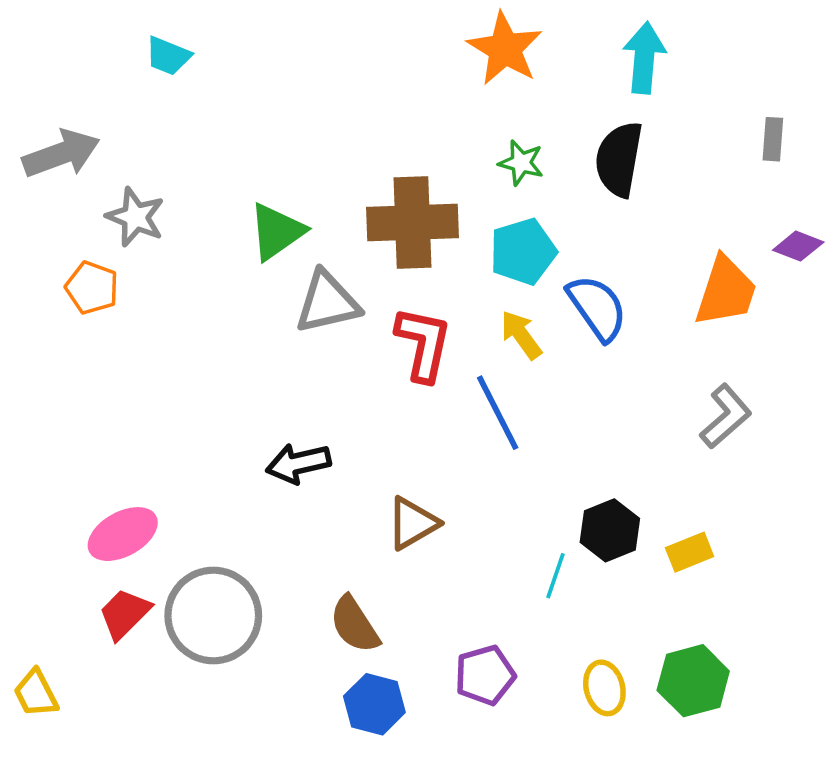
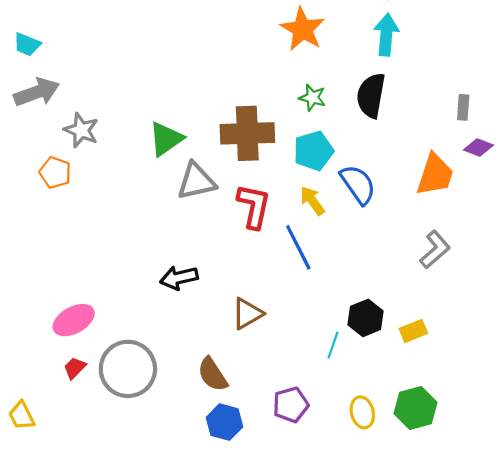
cyan trapezoid: (168, 56) -> (27, 44), moved
gray rectangle: (773, 139) -> (463, 107), moved
red trapezoid: (125, 614) -> (75, 368), size x0.7

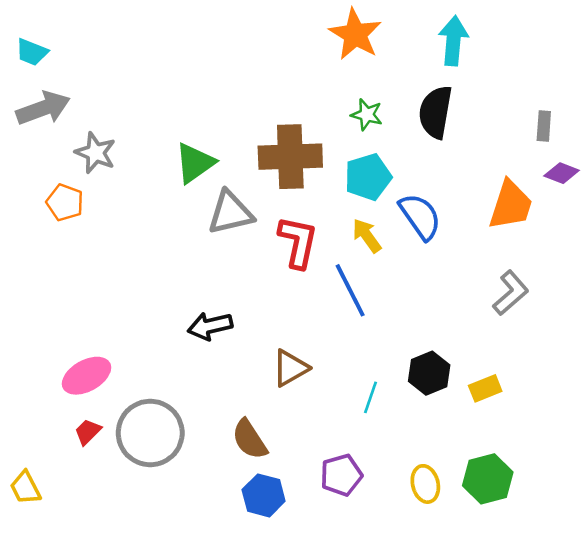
cyan line: (333, 345) -> (371, 397), moved

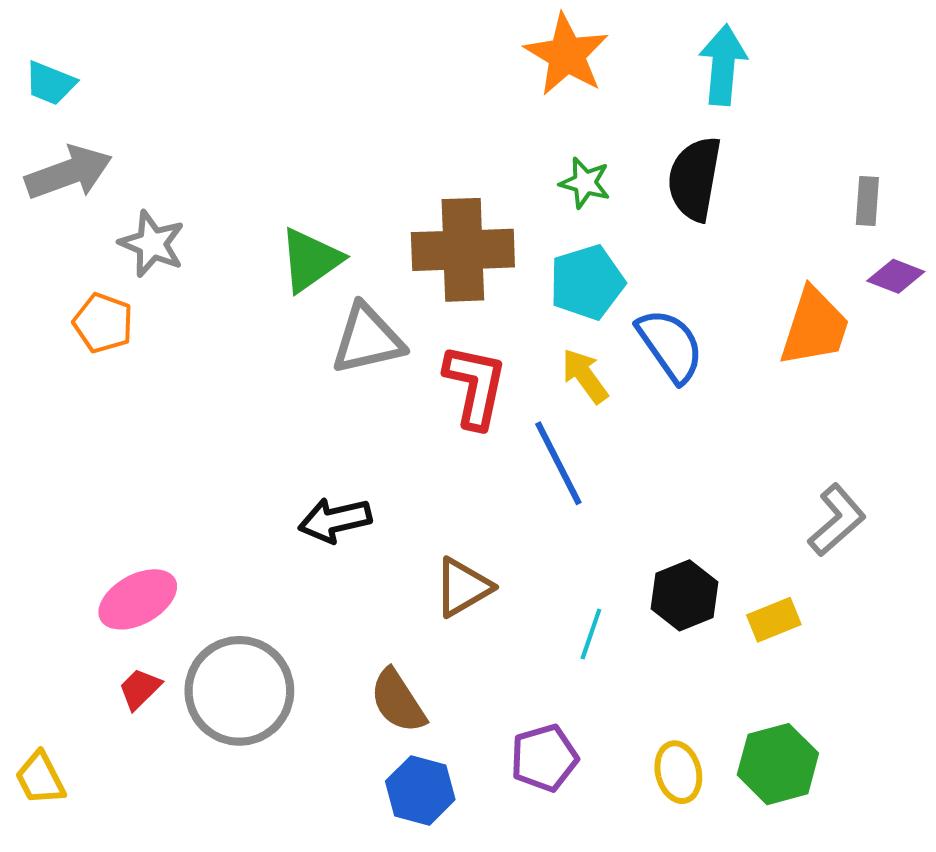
gray L-shape: (511, 293) -> (837, 520), moved

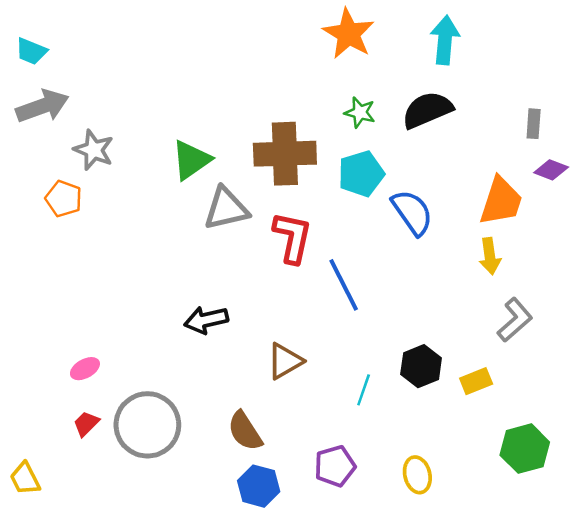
black semicircle: (695, 179) -> (427, 110), turned 57
yellow arrow: (585, 376) -> (490, 256), moved, turned -152
pink ellipse: (138, 599) -> (85, 369), size x0.6
green hexagon: (778, 764) -> (525, 449), moved

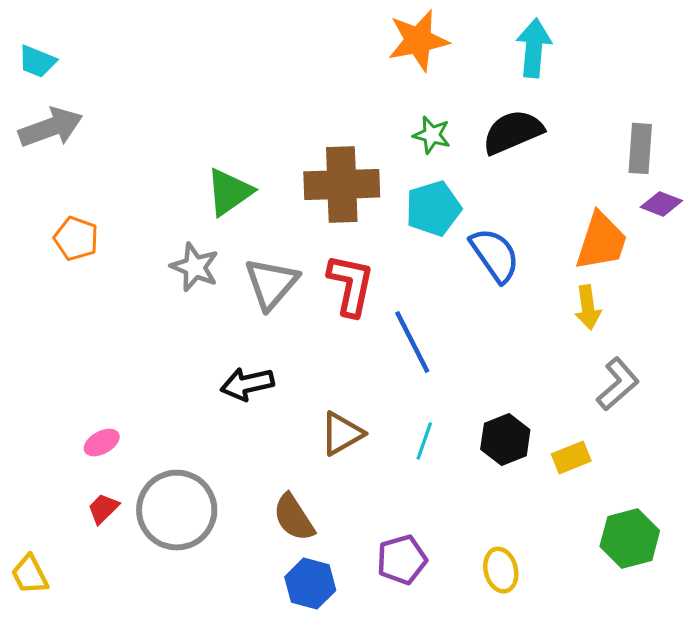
orange star: (349, 34) -> (418, 40), turned 30
gray rectangle: (534, 124) -> (640, 148), size x1.4
gray star: (94, 150) -> (195, 267), moved
gray triangle: (226, 209) -> (271, 283), moved, turned -36
cyan line: (364, 390) -> (424, 441), moved

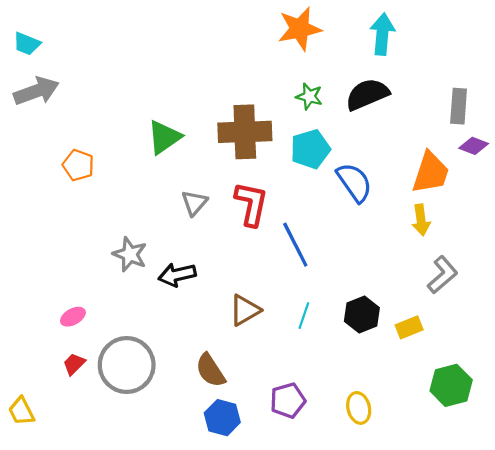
orange pentagon: (76, 238) -> (78, 165), moved
gray star: (195, 267) -> (130, 254), moved
gray triangle: (271, 283) -> (194, 203), size x0.7

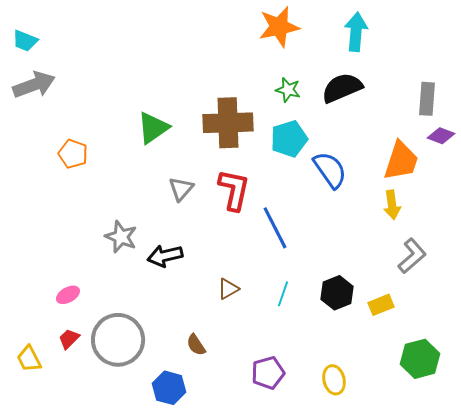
brown triangle: (245, 310) -> (228, 289), size x0.7
brown semicircle: (210, 370) -> (196, 345), size x0.7
yellow trapezoid: (21, 411) -> (29, 359), moved
blue hexagon: (222, 418) -> (169, 388), moved

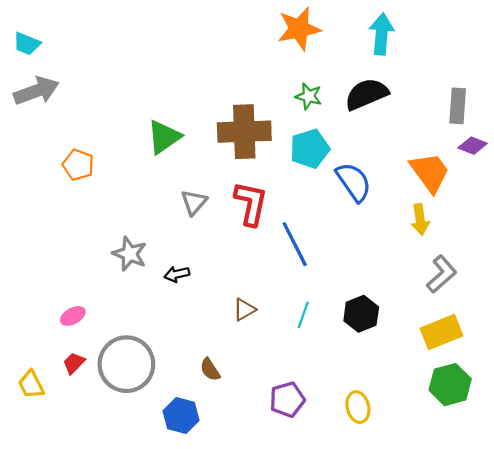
orange trapezoid: (401, 161) -> (430, 172), turned -54
black arrow: (165, 256) -> (177, 274), size x0.7
yellow rectangle: (381, 305) -> (442, 332), moved, size x1.5

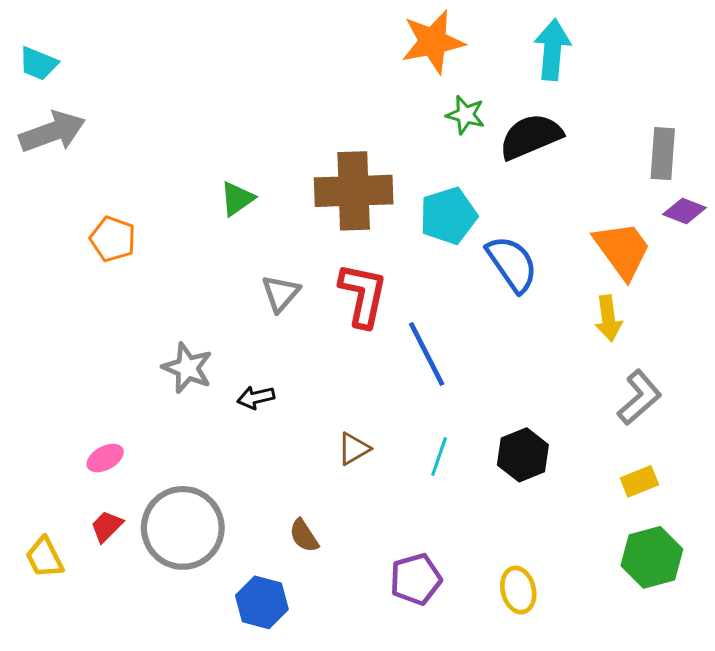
green star: (309, 96) -> (465, 115), moved
green triangle: (164, 137) -> (237, 199), size x0.7
yellow rectangle: (442, 332) -> (639, 481), size x0.6

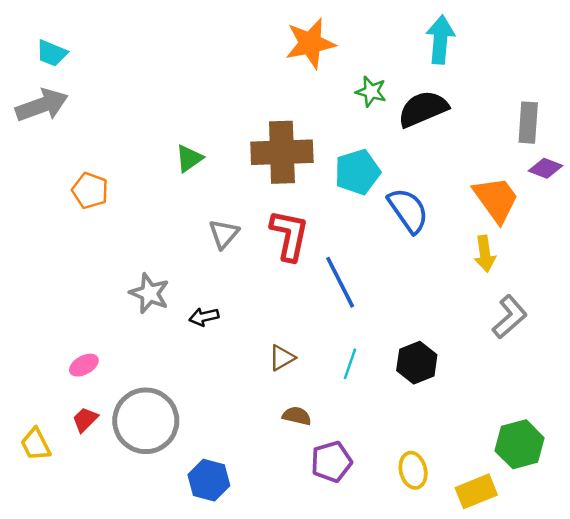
orange star: (433, 42) -> (310, 43), moved
cyan trapezoid: (38, 64) -> (52, 53), moved
yellow rectangle: (639, 481) -> (476, 491), moved, size x1.4
brown semicircle: (304, 536) -> (297, 416), moved, turned 136

